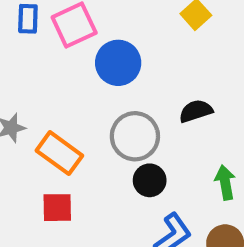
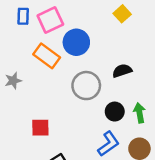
orange rectangle: (59, 153) -> (47, 56), moved
black circle: (150, 180) -> (115, 112), moved

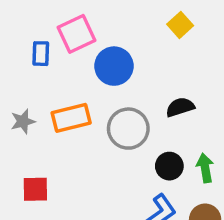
blue rectangle: (23, 16) -> (41, 54), moved
orange rectangle: (47, 56) -> (71, 118), moved, turned -50
red square: (40, 128) -> (35, 189), moved

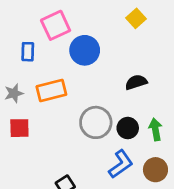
blue rectangle: (41, 54) -> (28, 52), moved
gray circle: (128, 129) -> (96, 122), moved
red square: (35, 189) -> (19, 128), moved

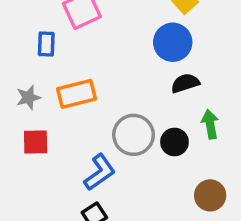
blue circle: (85, 50) -> (173, 42), moved
green arrow: (155, 129) -> (210, 124), moved
blue L-shape: (121, 164) -> (100, 172), moved

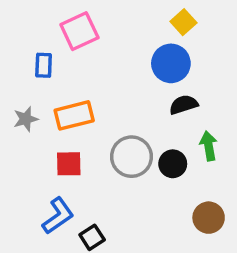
red square: (36, 142) -> (69, 164), moved
blue L-shape: (100, 172) -> (58, 216), moved

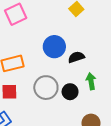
blue circle: (171, 63) -> (54, 47), moved

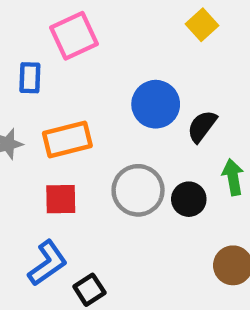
black semicircle: (76, 57) -> (202, 126), turned -35

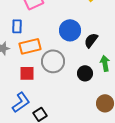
blue rectangle: (30, 78) -> (17, 26), moved
gray circle: (138, 190) -> (53, 61), moved

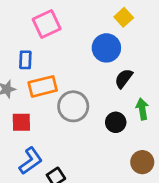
blue circle: (70, 30) -> (106, 48), moved
red square: (27, 73) -> (21, 122), moved

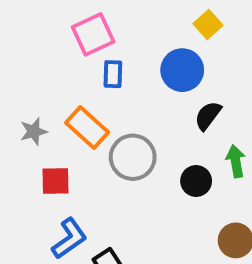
blue rectangle: (25, 60) -> (113, 74), moved
orange rectangle: (43, 86) -> (87, 128), turned 56

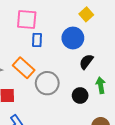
pink square: (93, 34) -> (27, 20), turned 30

